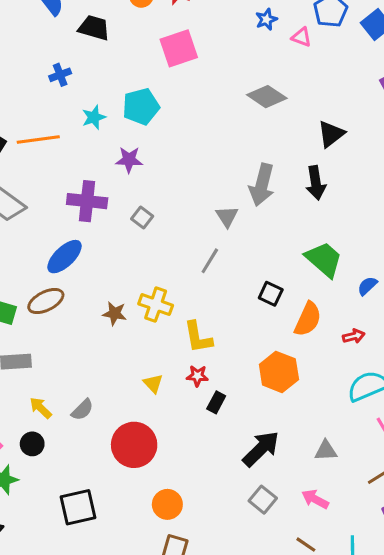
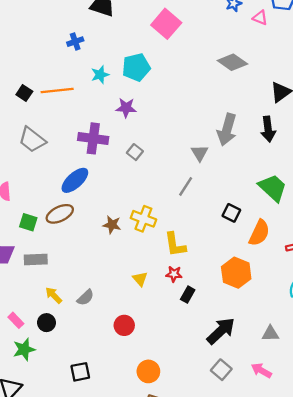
pink square: (179, 48) -> (166, 24), turned -32
red circle: (134, 445) -> (124, 325), size x0.6
black square: (78, 507) -> (80, 372), size x0.7

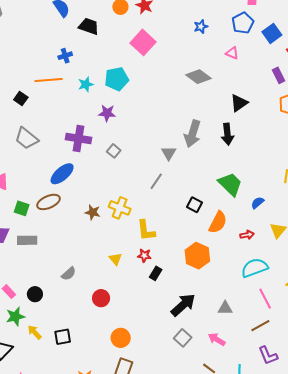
pink triangle: (260, 18) -> (232, 53), moved
orange line: (57, 91) -> (49, 80), moved
yellow arrow: (54, 295) -> (35, 332), moved

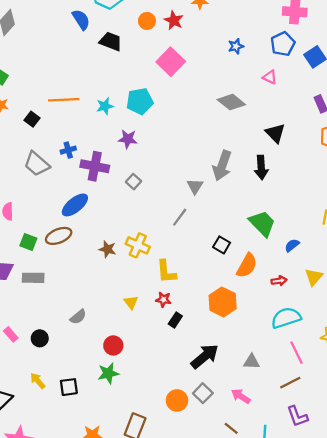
blue cross: (65, 56) -> (68, 150), moved
black triangle: (239, 103) -> (275, 133), turned -42
green star: (15, 317) -> (108, 373), moved
orange circle: (121, 338) -> (177, 400), moved

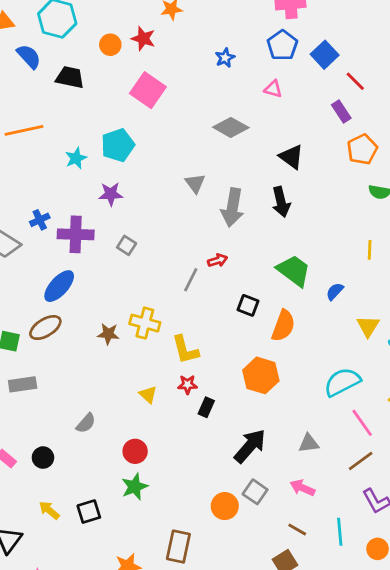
orange line: (64, 100) -> (24, 130), moved
gray triangle: (195, 186) -> (195, 183), moved
red arrow: (279, 281) -> (218, 260), moved

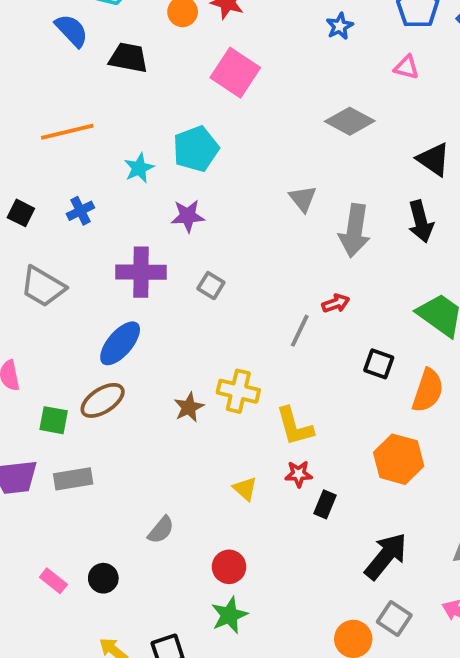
blue cross: (40, 220) -> (80, 211), moved
brown star: (108, 334) -> (189, 407), turned -30

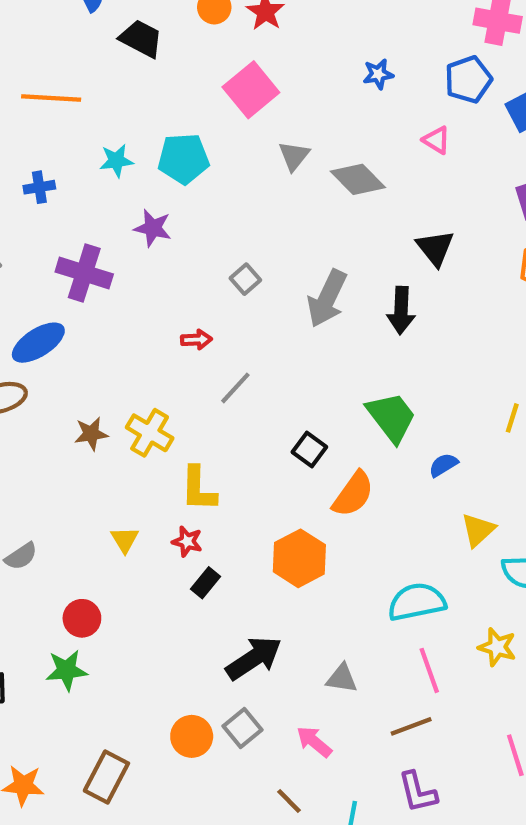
gray triangle: (303, 199) -> (294, 156), moved
gray square: (211, 286) -> (245, 279), moved
red arrow: (336, 303) -> (196, 340), moved

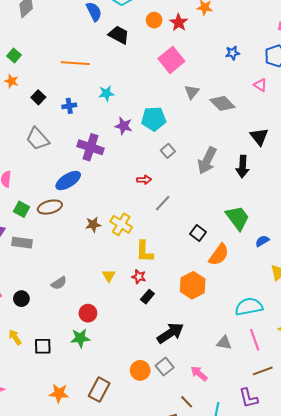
cyan pentagon: (184, 159) -> (154, 119), moved
gray triangle: (342, 678) -> (224, 343), moved
brown line: (411, 726) -> (263, 371), moved

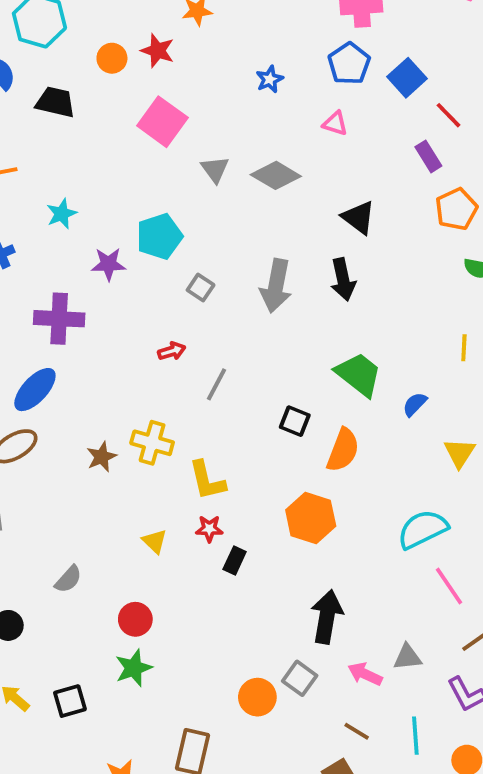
black arrow: (170, 333) -> (327, 617), moved, turned -32
gray triangle: (224, 343) -> (407, 657), moved

